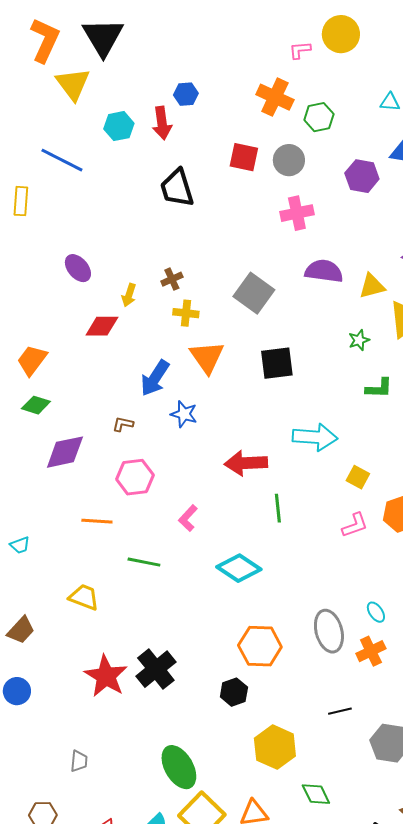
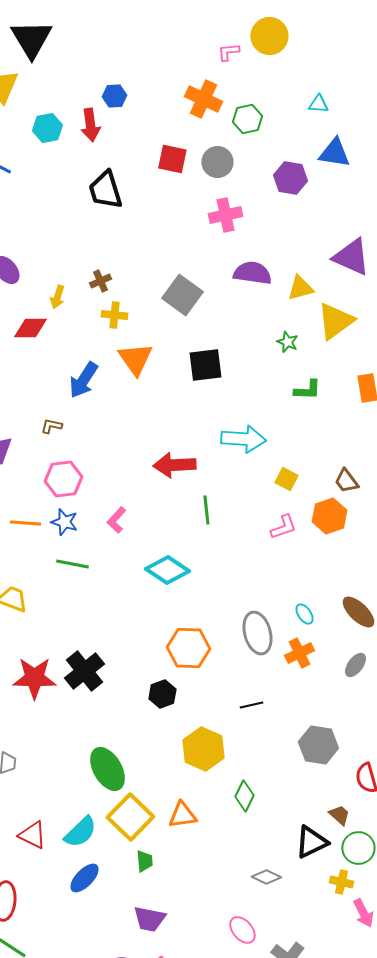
green star: (359, 340) -> (287, 342), turned -30
blue star: (184, 414) -> (64, 522), moved
red star: (106, 676) -> (34, 678), turned -30
black line: (340, 711) -> (251, 705), moved
green diamond: (316, 794) -> (244, 796), turned 52

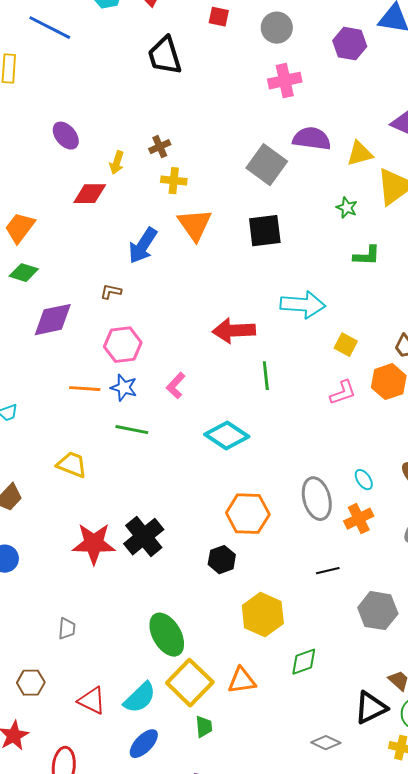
red square: (172, 159) -> (219, 17), moved, size x0.7
gray square: (182, 295) -> (267, 165), moved
black line: (251, 705) -> (328, 571), moved
green diamond: (244, 796) -> (304, 662), turned 44

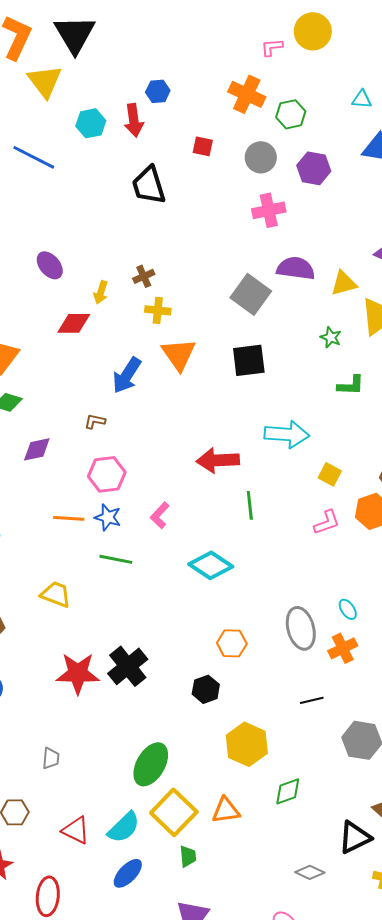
purple hexagon: (350, 44) -> (314, 168), moved
purple diamond: (53, 320) -> (37, 449), size x0.7
orange hexagon: (248, 514) -> (232, 643), size x0.7
green ellipse: (167, 635) -> (151, 764), turned 60

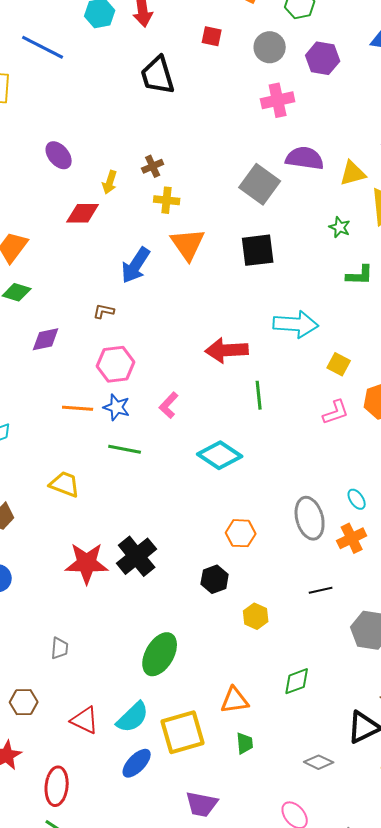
yellow hexagon: (247, 744) -> (256, 616), moved, size x0.6
yellow square: (174, 812) -> (183, 732), moved, turned 30
green trapezoid: (188, 856) -> (245, 743), moved

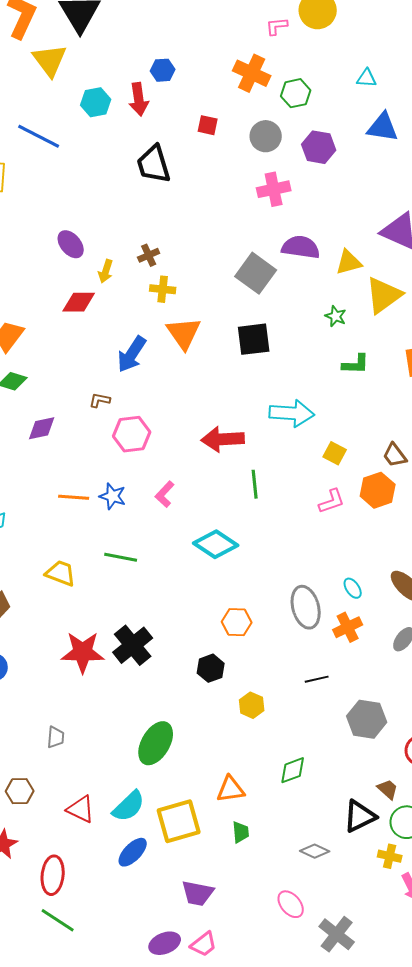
purple ellipse: (59, 155) -> (71, 244), moved
pink hexagon: (116, 364) -> (132, 434), moved
green line: (125, 449) -> (121, 557), moved

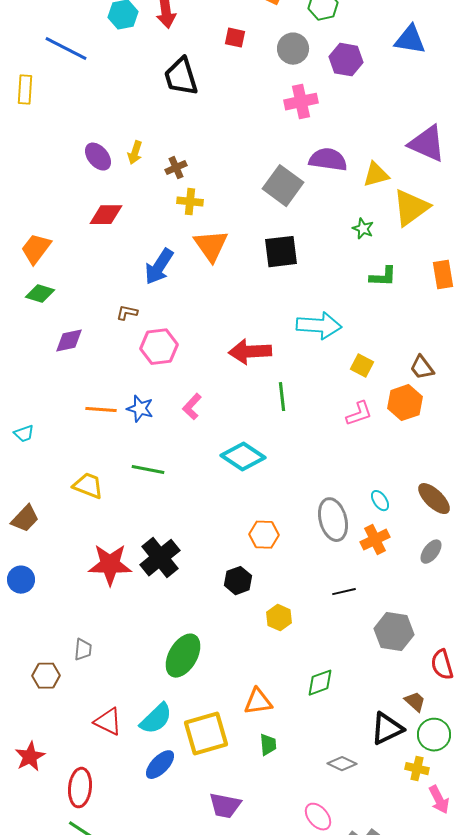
yellow arrow: (106, 271) -> (135, 153), moved
brown hexagon: (20, 791) -> (46, 676), moved

